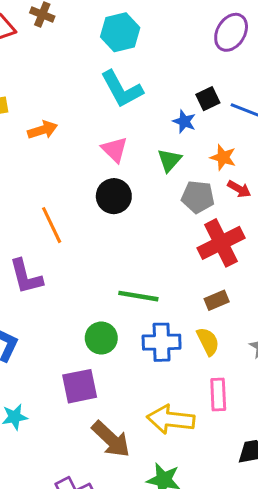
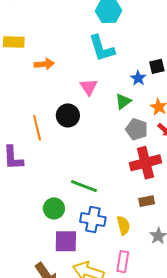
black circle: (114, 196) -> (68, 115), moved
brown rectangle: (217, 300) -> (147, 201), moved
purple square: (80, 386) -> (66, 241), moved

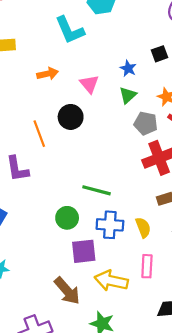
cyan L-shape: (102, 48) -> (70, 30), moved
orange arrow: (44, 64) -> (48, 74), moved
blue star: (138, 78) -> (128, 68), moved

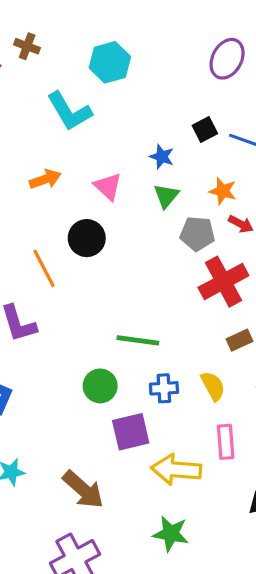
blue cross: (110, 225) -> (164, 388), size x0.7
brown arrow: (67, 291) -> (83, 490), moved

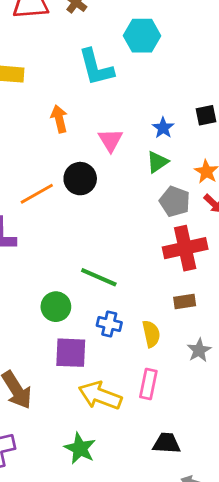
orange arrow: (45, 179) -> (59, 119), turned -100
orange line: (44, 268) -> (37, 194), turned 72

